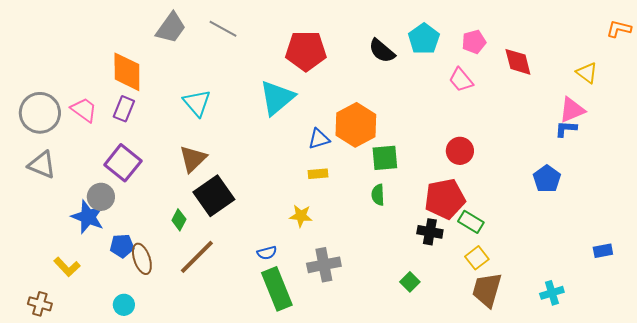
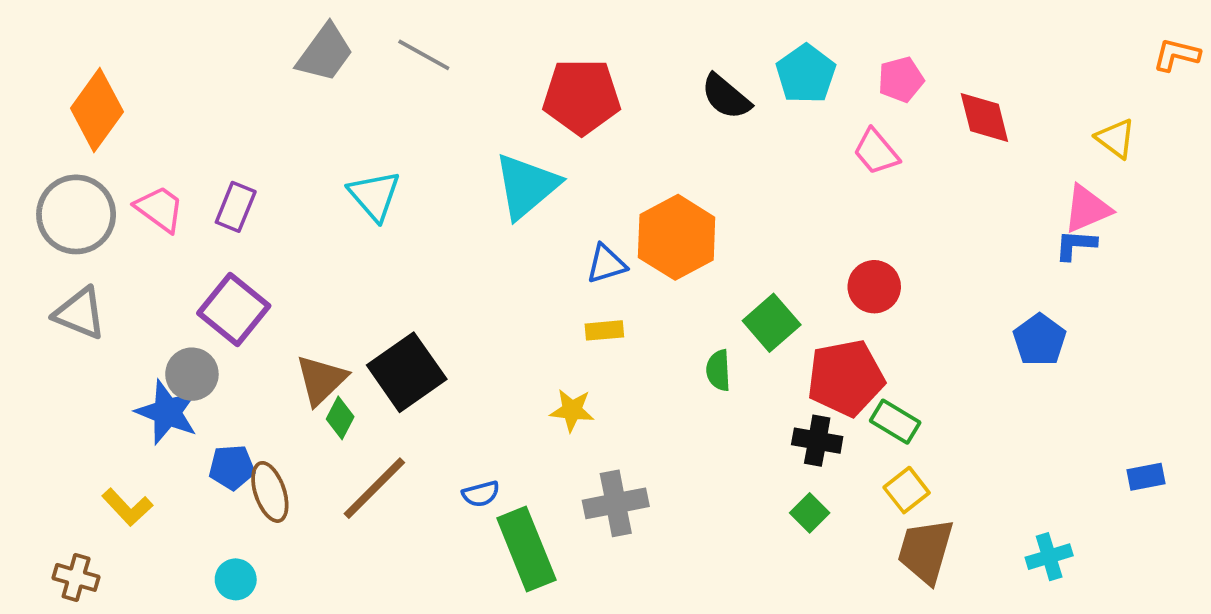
orange diamond: (127, 72) -> (97, 110), moved, turned 36
green square: (385, 158) -> (772, 323), moved, turned -36
brown triangle: (193, 159) -> (321, 380), moved
blue semicircle: (267, 253) -> (481, 494), moved
green square: (410, 282) -> (810, 513), moved

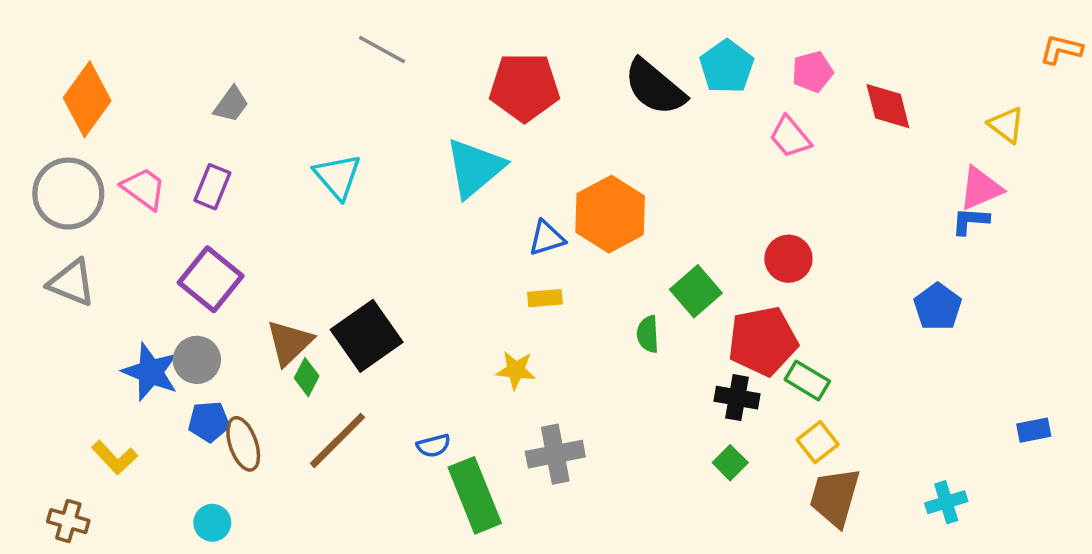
gray trapezoid: (325, 53) -> (231, 104), moved, size x0.7
black semicircle: (726, 97) -> (655, 87), size x1.4
gray circle: (192, 374) -> (197, 360), moved

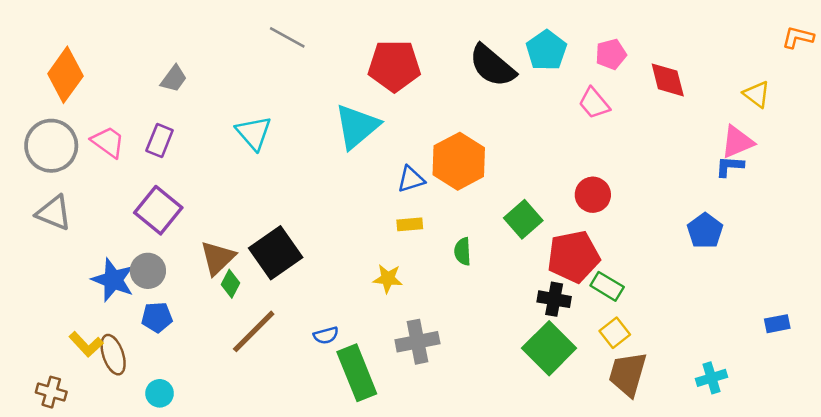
green semicircle: (648, 334) -> (463, 251), moved
brown ellipse: (243, 444) -> (113, 355), moved
green square: (730, 463) -> (549, 348), size x2.0

